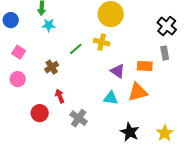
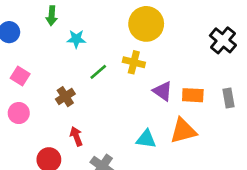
cyan star: (49, 25) -> (76, 39), moved
gray rectangle: (165, 53) -> (228, 98), moved
purple triangle: (118, 71) -> (163, 91), moved

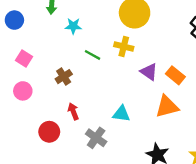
green line: (98, 72) -> (92, 55), turned 70
orange rectangle: (193, 95) -> (175, 75), turned 36
cyan triangle: (146, 139) -> (121, 114), moved

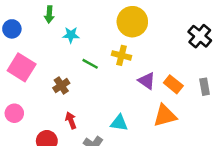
pink square: (24, 58) -> (22, 67), size x1.6
pink circle: (23, 91) -> (14, 113), moved

